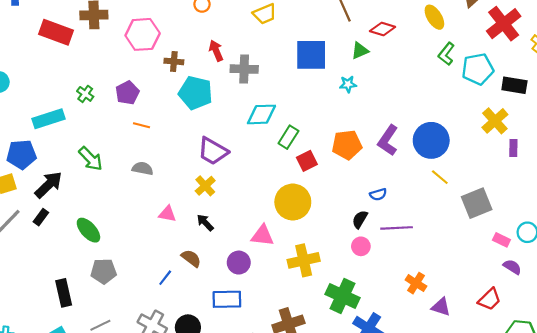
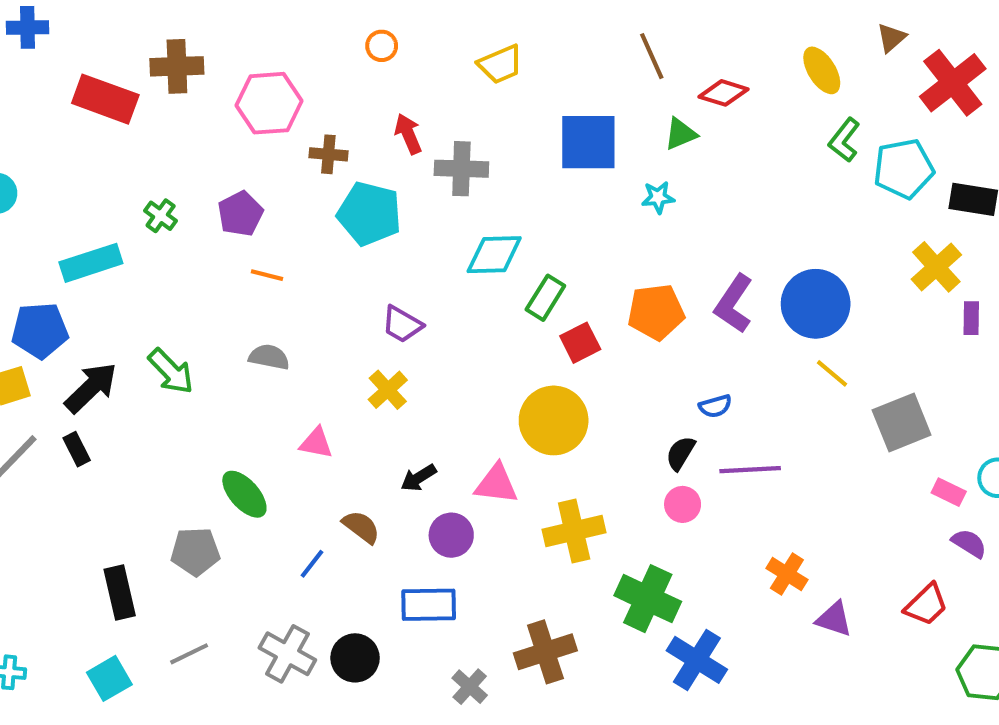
purple trapezoid: (213, 151) -> (402, 324), size x0.7
green arrow: (91, 159) -> (171, 371), moved
black rectangle: (41, 217) -> (77, 449), turned -63
black arrow: (205, 223) -> (418, 478), moved, turned -78
green ellipse: (88, 230) -> (244, 494), moved

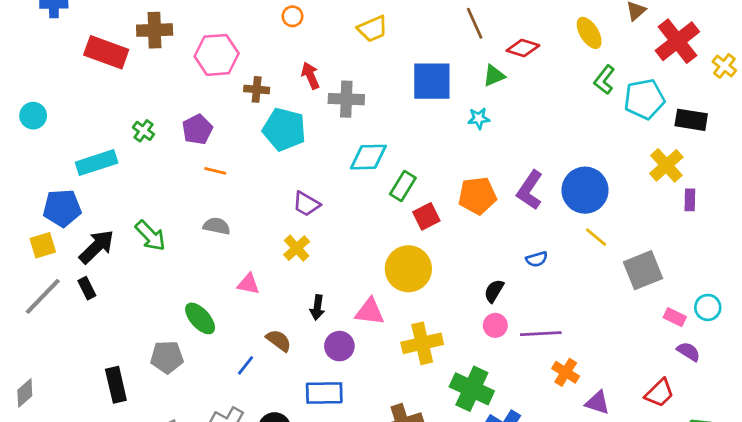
blue semicircle: (715, 406) -> (537, 259), moved
purple line: (750, 470) -> (541, 334), moved
black arrow: (418, 478) -> (317, 307), turned -50

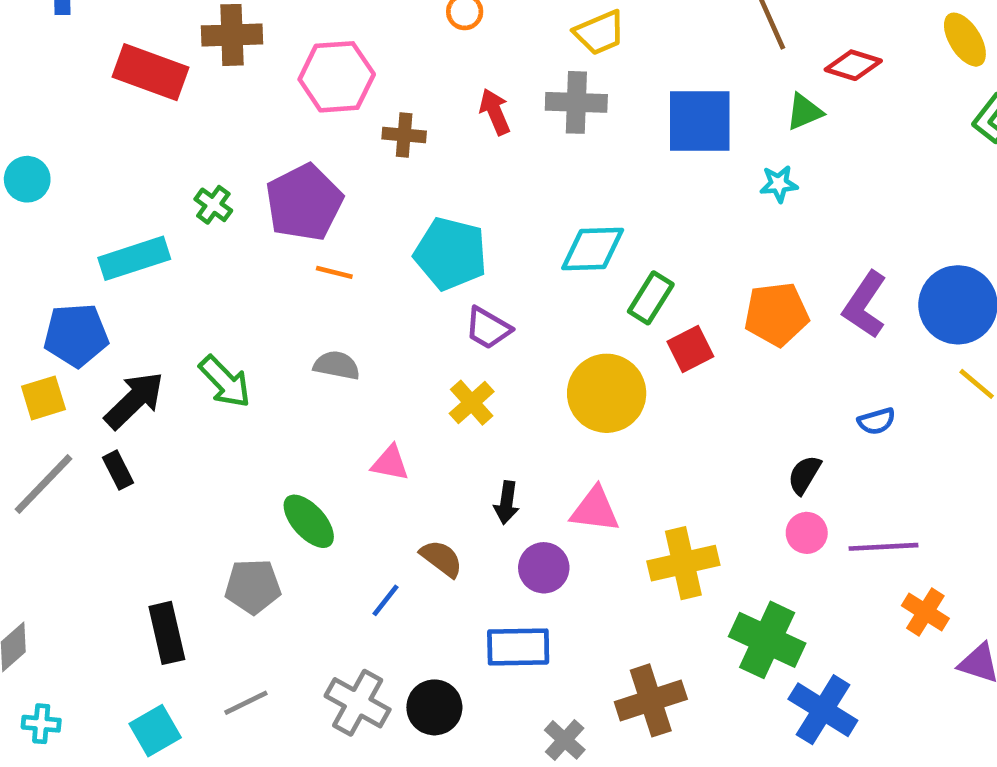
gray cross: (346, 99) -> (576, 102), moved
purple pentagon: (197, 129) -> (304, 202), size x1.5
cyan pentagon: (284, 129) -> (451, 254), moved
yellow circle: (408, 269) -> (607, 393), moved

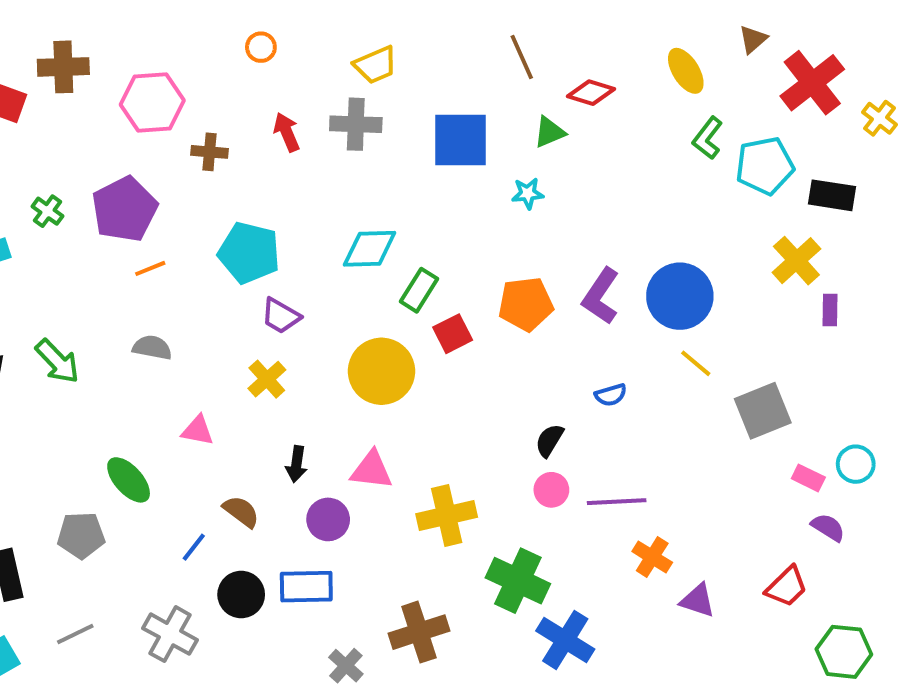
orange line: (334, 272) -> (150, 268), turned -36
black circle: (434, 707) -> (241, 595), moved

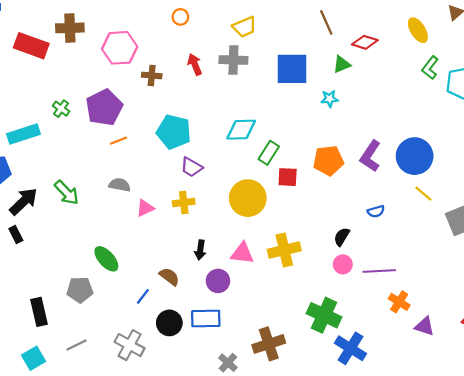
red square: (453, 334) -> (288, 177), turned 30
yellow cross: (267, 379) -> (184, 203), turned 35
pink triangle: (198, 431) -> (145, 208), moved, turned -36
yellow cross: (447, 515) -> (284, 250), moved

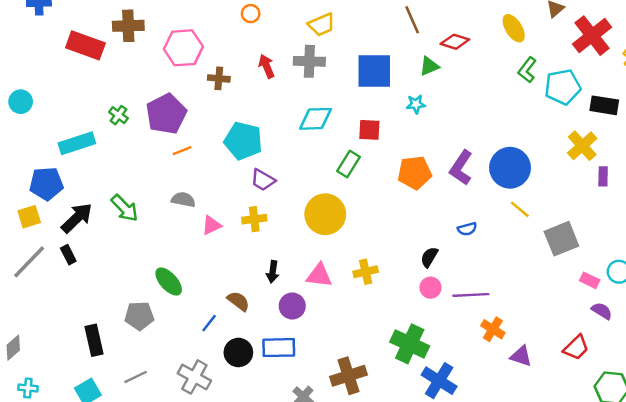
cyan diamond: (241, 130) -> (315, 119), moved
red square: (288, 177) -> (369, 130), moved
yellow cross: (284, 250) -> (366, 272), size x0.7

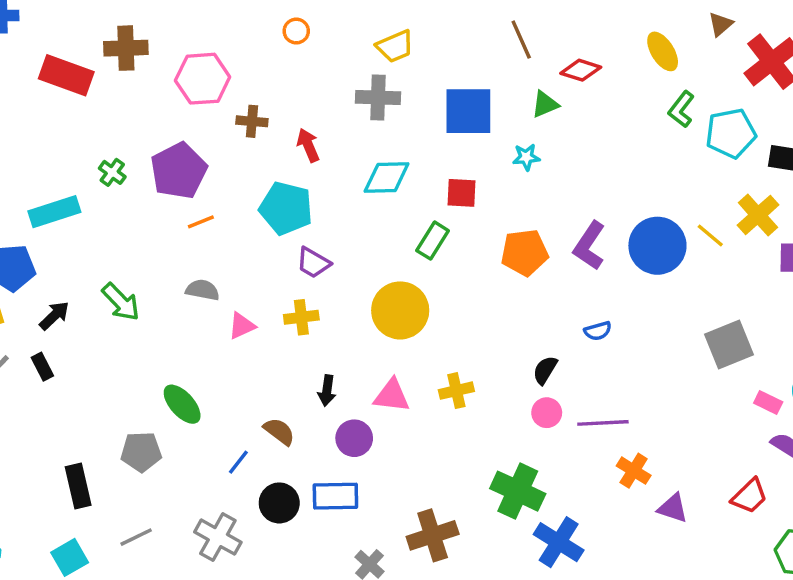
red arrow: (267, 66) -> (308, 145), moved
yellow line: (520, 209) -> (710, 235), moved
black arrow: (77, 218) -> (54, 316), size x0.7

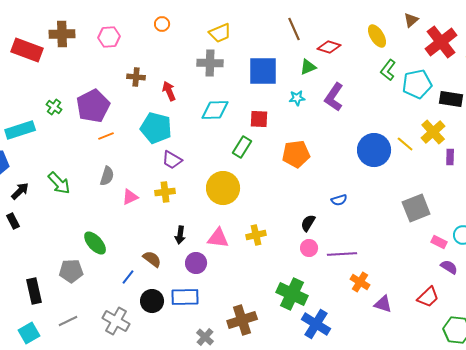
pink hexagon: (203, 79) -> (109, 37), moved, size x0.7
purple L-shape: (589, 246) -> (334, 97), moved
gray semicircle: (203, 290) -> (107, 176), turned 96

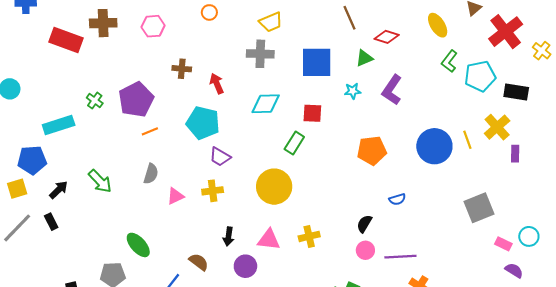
yellow line: (405, 144) -> (467, 140), turned 30
orange pentagon: (296, 154) -> (372, 150), moved

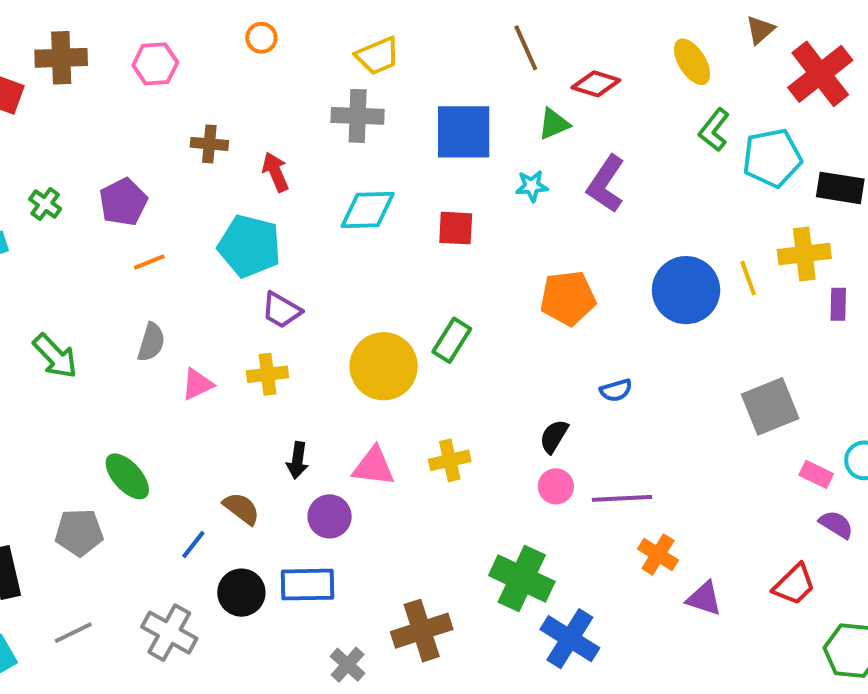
purple pentagon: (136, 99) -> (123, 202), size x0.7
yellow cross: (497, 127) -> (804, 254), turned 35
green rectangle: (294, 143) -> (452, 340), moved

